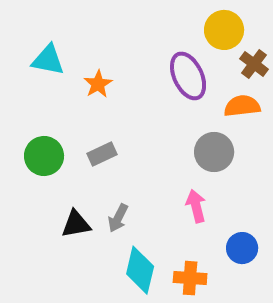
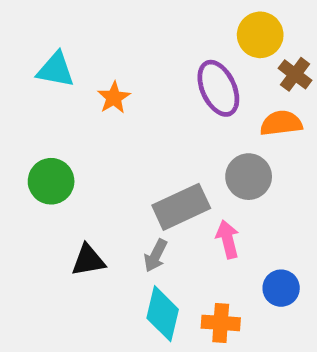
gray rectangle: (102, 154) -> (181, 207), moved, size x1.6
gray arrow: (118, 218) -> (156, 256), moved

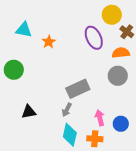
gray circle: (249, 177) -> (118, 76), moved
green circle: (51, 181) -> (14, 70), moved
pink arrow: (228, 239) -> (100, 118), moved
black triangle: (88, 260) -> (29, 112), moved

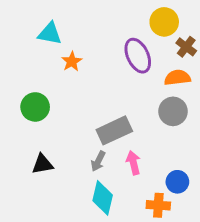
cyan triangle: (24, 30) -> (50, 34), moved
green circle: (14, 70) -> (35, 107), moved
pink arrow: (100, 118) -> (133, 163), moved
orange cross: (95, 139) -> (158, 205), moved

